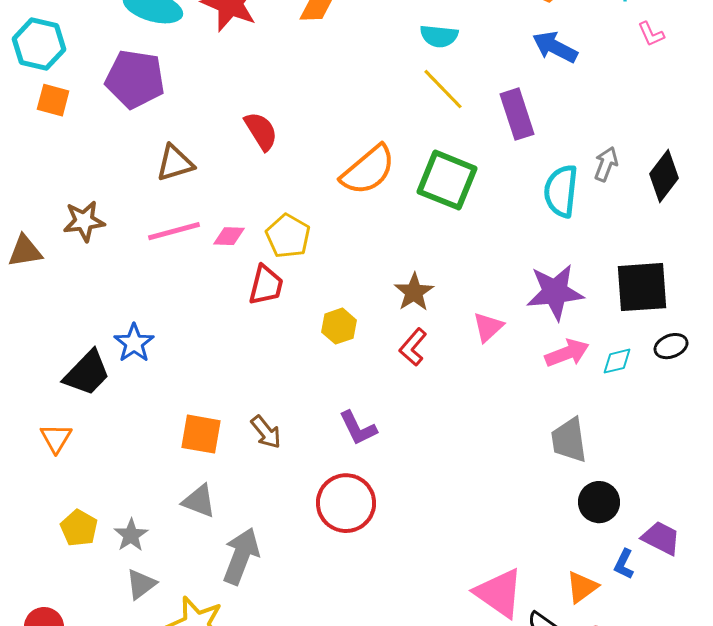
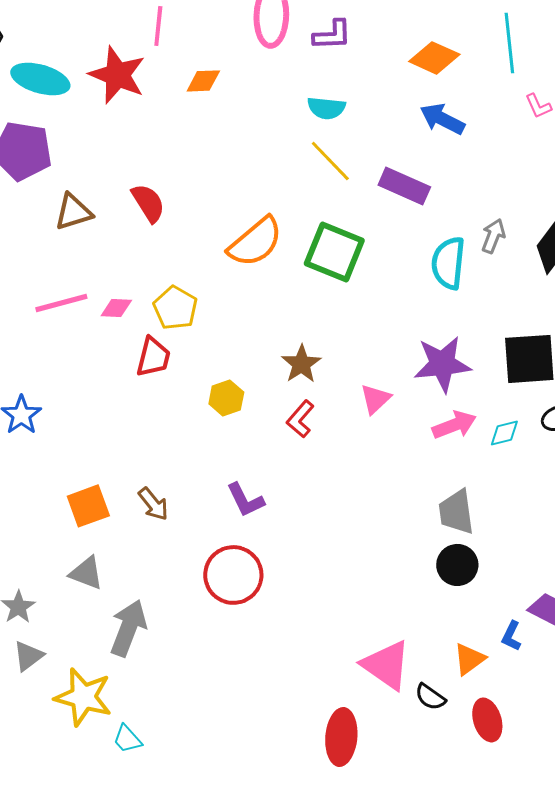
purple rectangle: (517, 114) -> (404, 186), turned -48
brown triangle: (175, 163) -> (73, 212), moved
orange square: (201, 434) -> (88, 506), turned -30
black circle: (599, 502) -> (457, 565), moved

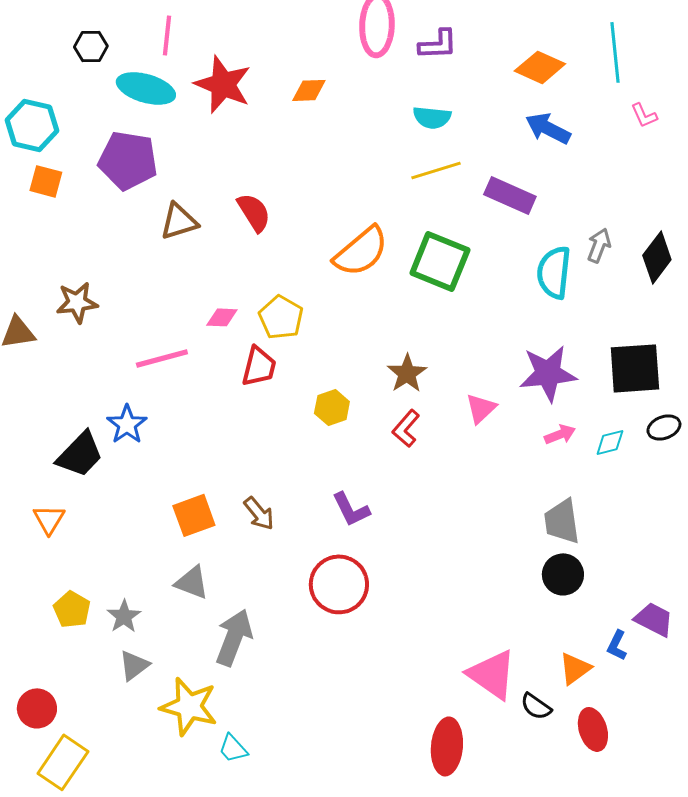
pink line: (158, 26) -> (167, 35), moved
yellow line: (330, 161) -> (436, 170), turned -63
pink line: (61, 303) -> (162, 358), moved
pink arrow: (454, 425) -> (560, 434), size x0.7

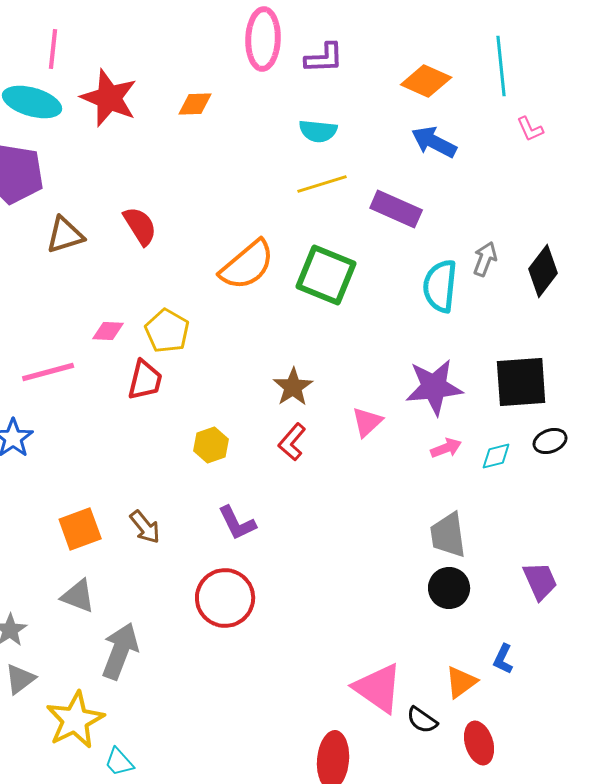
yellow hexagon: (332, 407) -> (211, 445), moved
purple trapezoid: (654, 619) -> (540, 581), moved, turned 39
yellow star: (189, 706) -> (75, 720), turned 30

